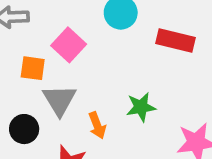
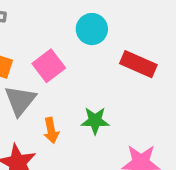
pink square: (69, 45) -> (49, 66), moved

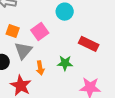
red rectangle: (138, 64) -> (89, 44), moved

